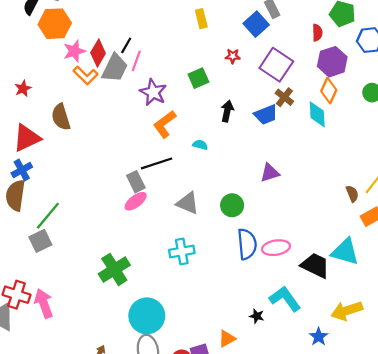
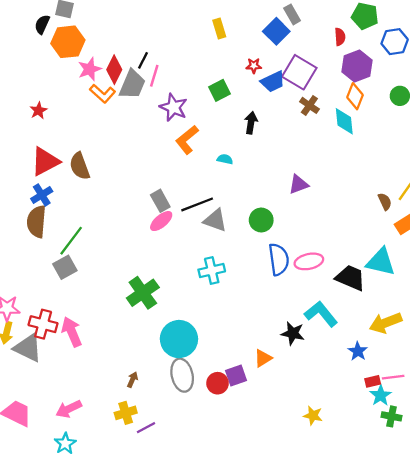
blue trapezoid: (266, 115) -> (273, 82), moved
brown semicircle: (61, 117) -> (80, 166), moved
black line: (157, 163) -> (197, 204), moved
black star: (257, 316) -> (293, 333), size x1.5

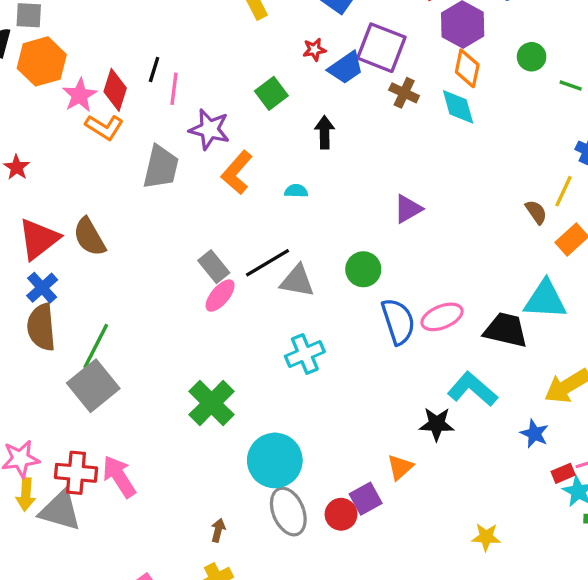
gray trapezoid: (132, 84) -> (161, 167), moved
gray square: (65, 267) -> (93, 386), size x1.4

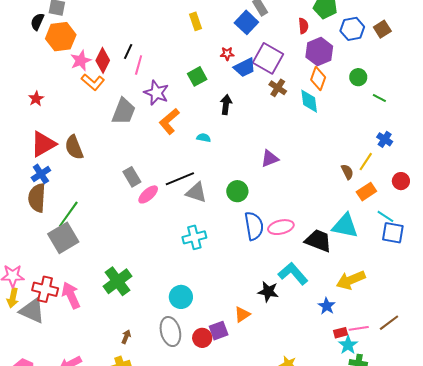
gray rectangle: (214, 267) -> (132, 177), moved
green cross: (211, 403) -> (117, 281), moved
cyan circle: (275, 460) -> (181, 297), moved, size x0.7

